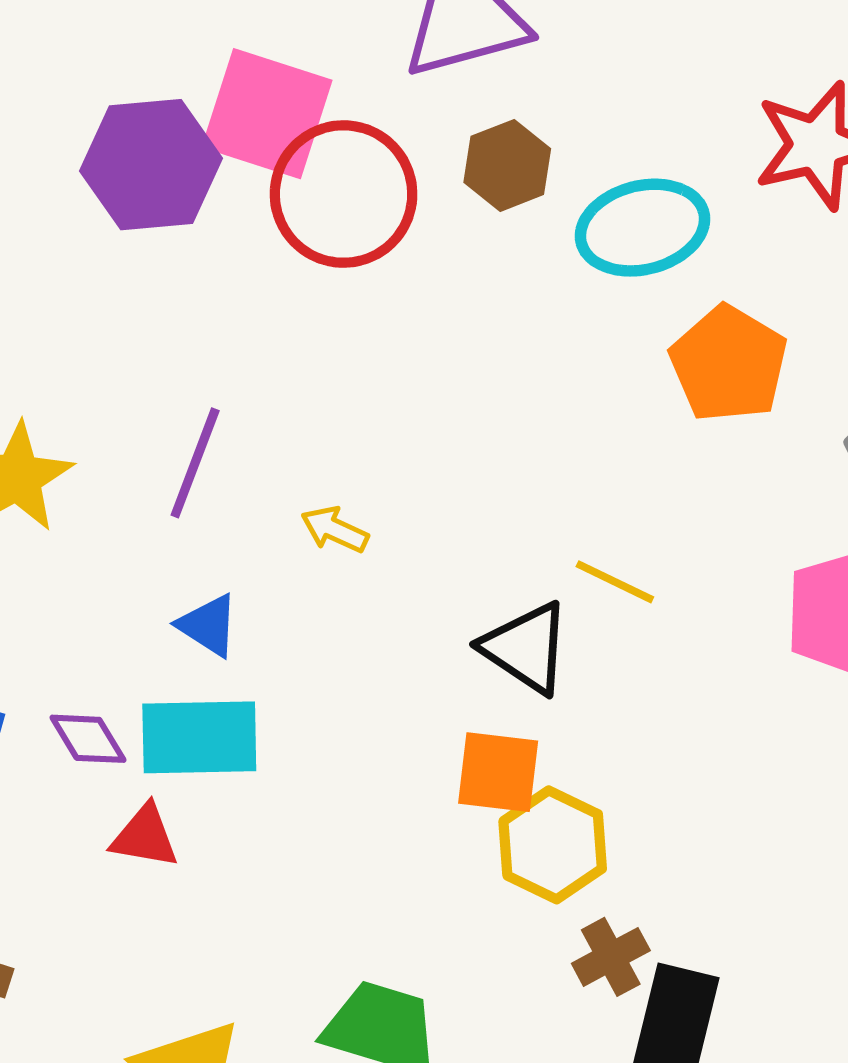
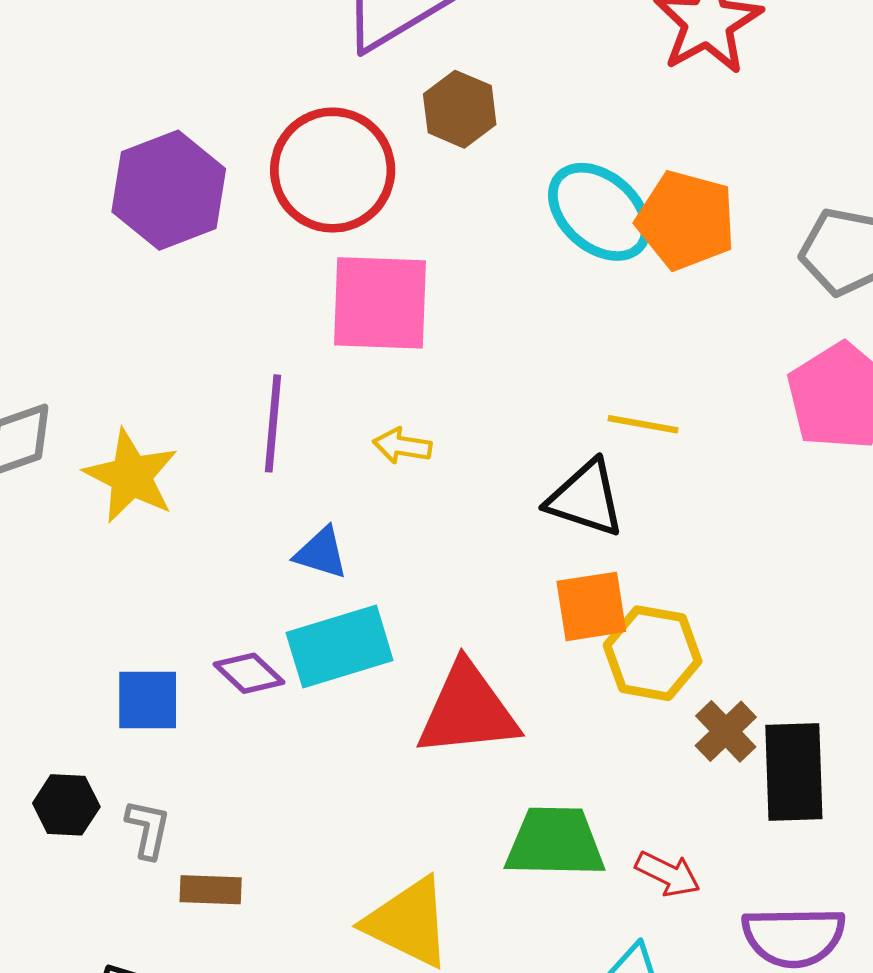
pink square: (267, 114) -> (380, 303), moved
cyan ellipse: (642, 228) -> (599, 212), moved, turned 71
red triangle: (145, 836) -> (468, 710), moved, size x1.8

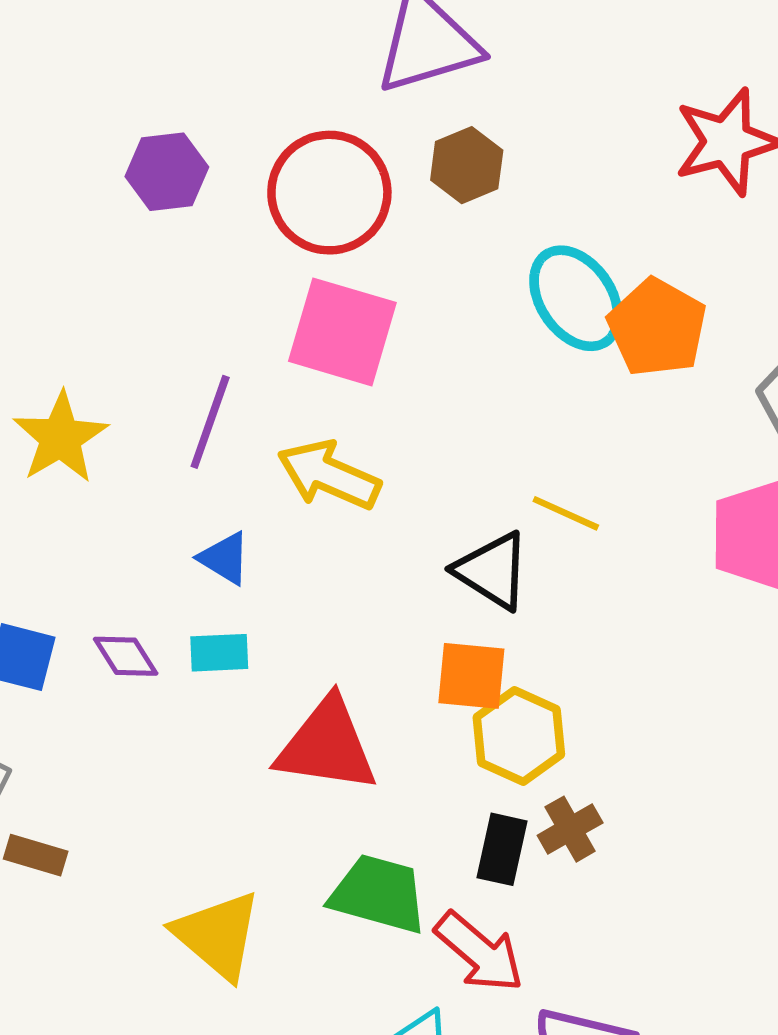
purple hexagon: (169, 190) -> (167, 172), size x0.7
yellow arrow: (402, 446) -> (329, 475), size x1.8
cyan rectangle: (340, 647) -> (219, 653), size x0.6
black rectangle: (794, 772) -> (502, 849), moved, size x0.7
red arrow: (668, 874) -> (479, 952), size x1.5

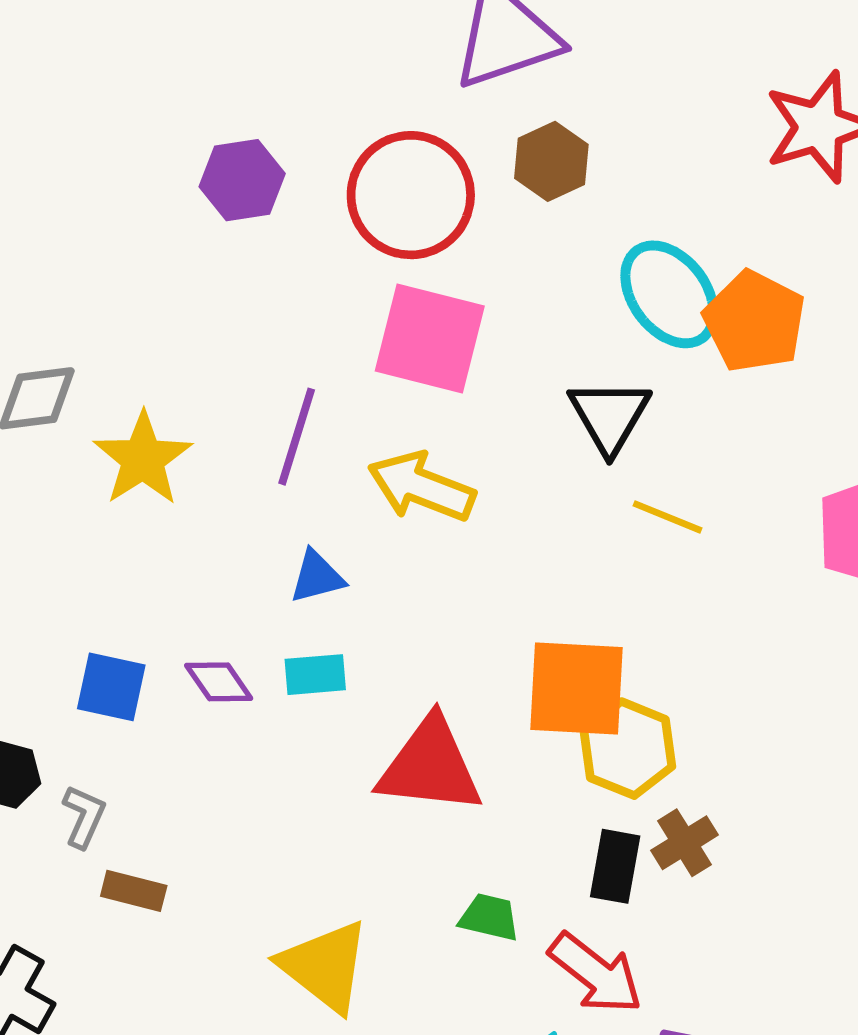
blue triangle: (225, 558) -> (317, 577), turned -44
black triangle: (492, 571) -> (609, 416), moved, turned 30
orange square: (471, 676) -> (577, 688), size x1.4
green trapezoid: (379, 894) -> (489, 917), size x0.6

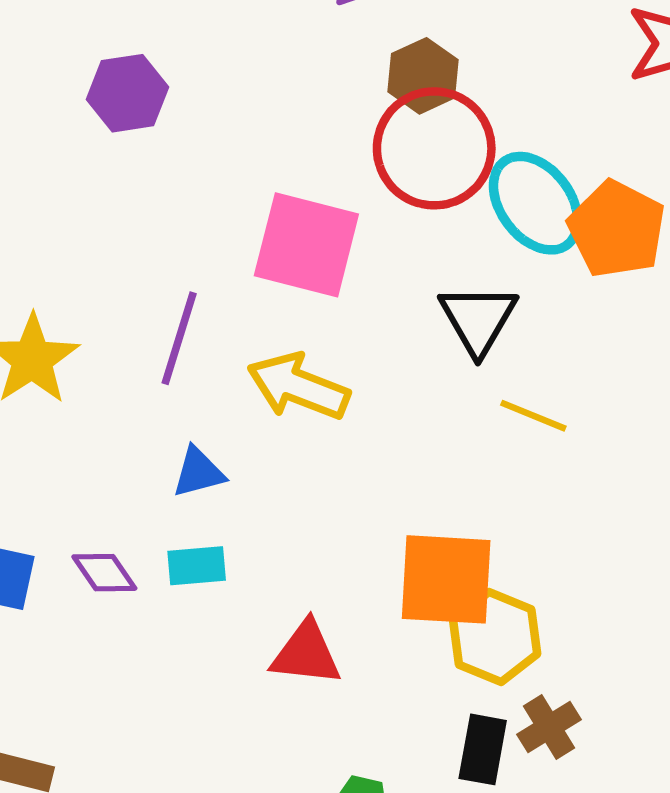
red circle: (411, 195) -> (434, 148), moved
red triangle: (430, 766) -> (306, 653), size x0.7

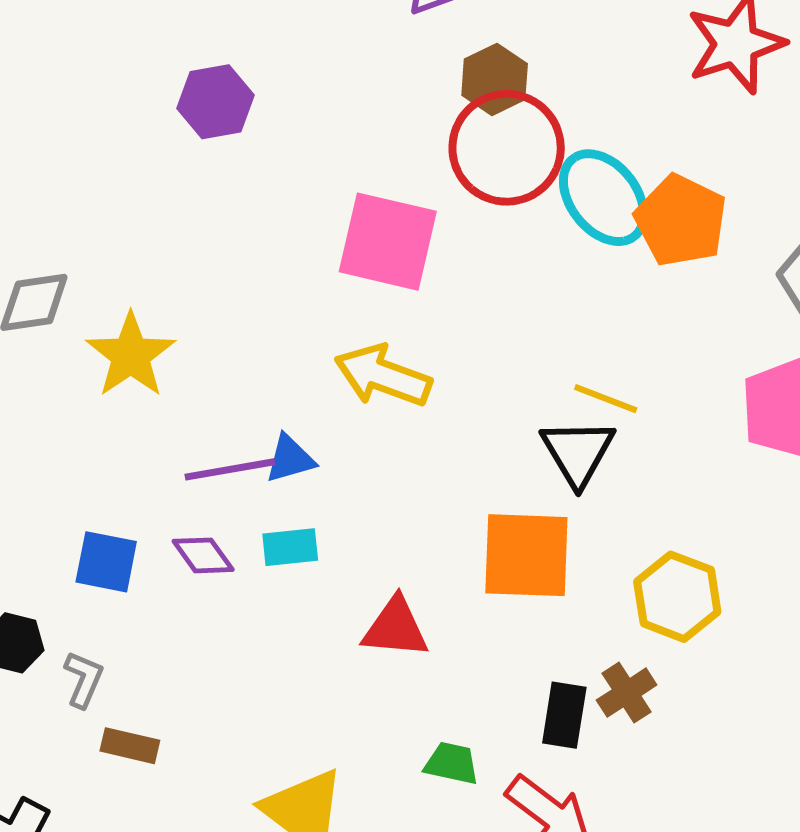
black triangle: (478, 319) -> (578, 452), moved
purple line: (179, 338) -> (230, 469), moved, turned 64
yellow hexagon: (495, 637) -> (677, 597), moved

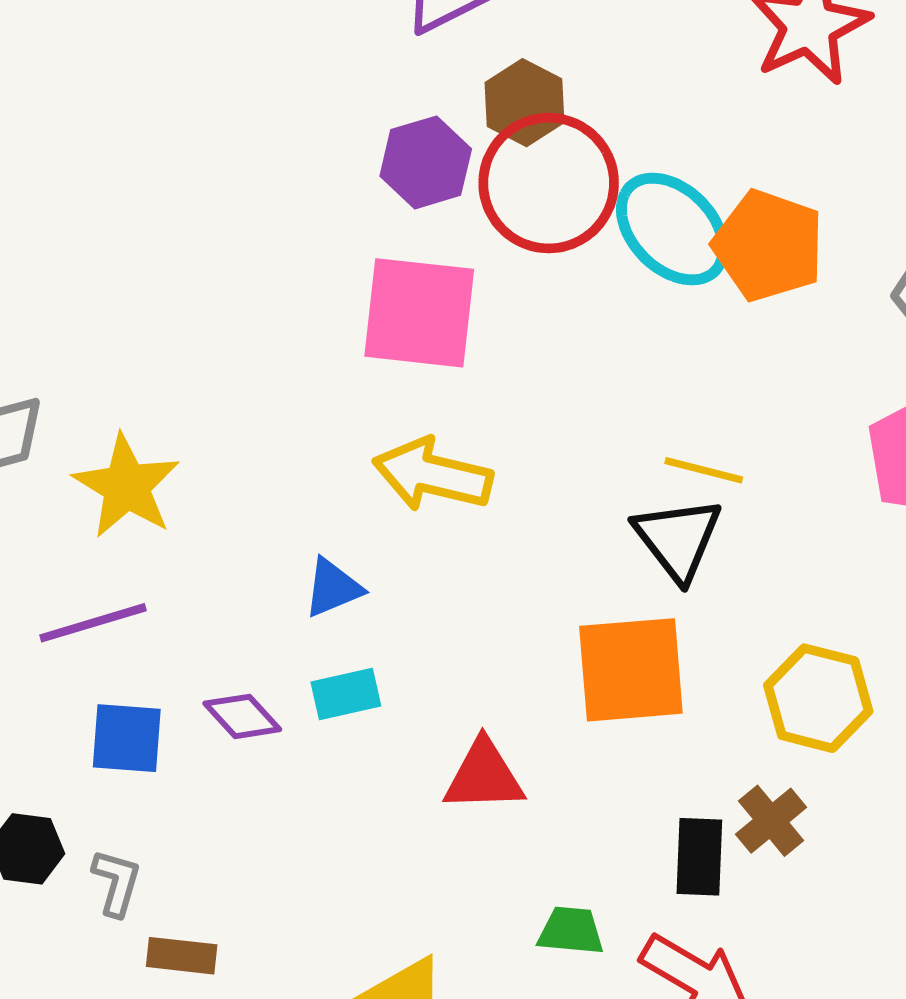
purple hexagon: (215, 102) -> (426, 162), moved
purple line: (230, 469) -> (93, 623), moved

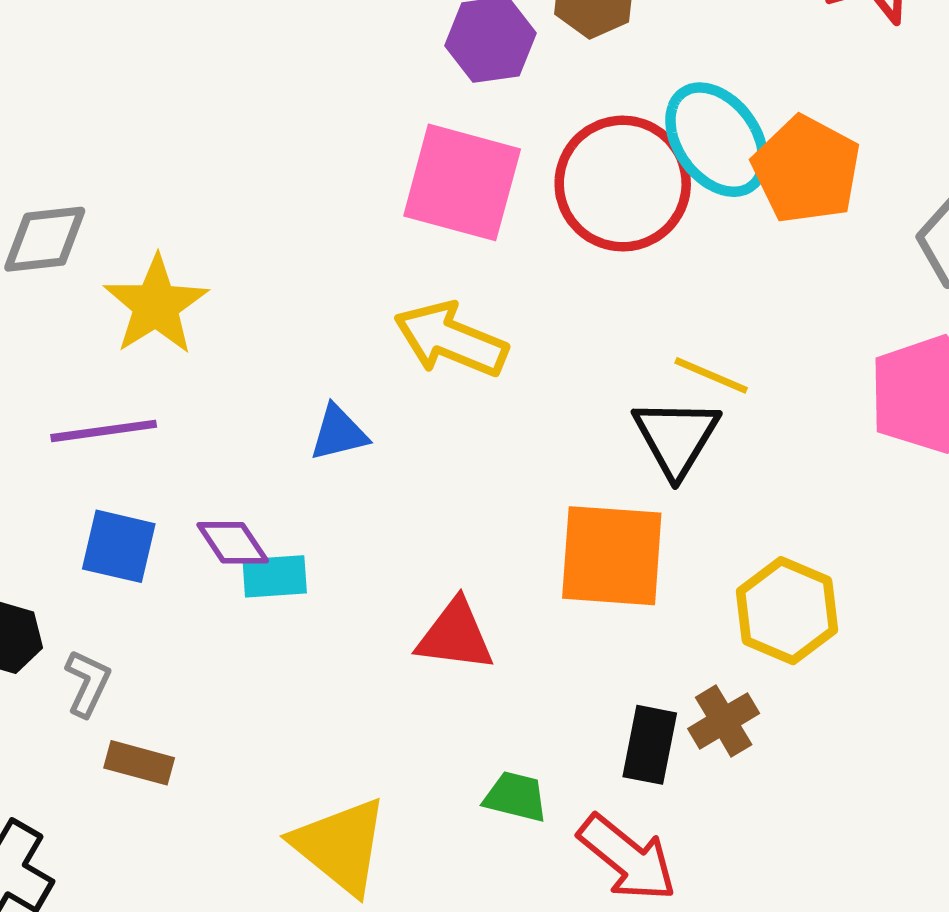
red circle: (549, 183) -> (623, 184), moved
cyan rectangle: (346, 694) -> (275, 576), moved

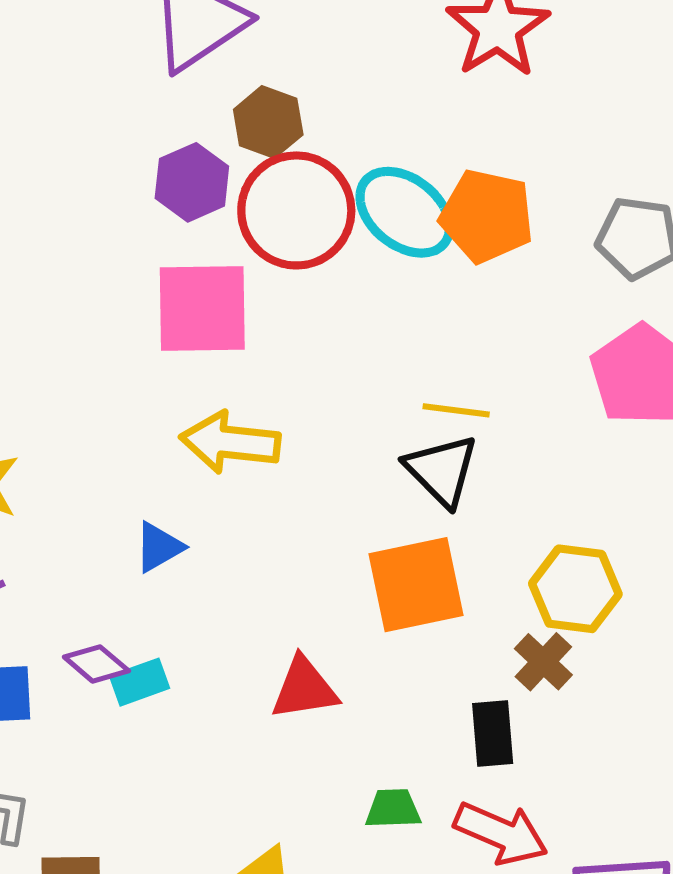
red circle: (623, 184) -> (296, 210), moved
brown cross: (724, 721) -> (543, 662), moved

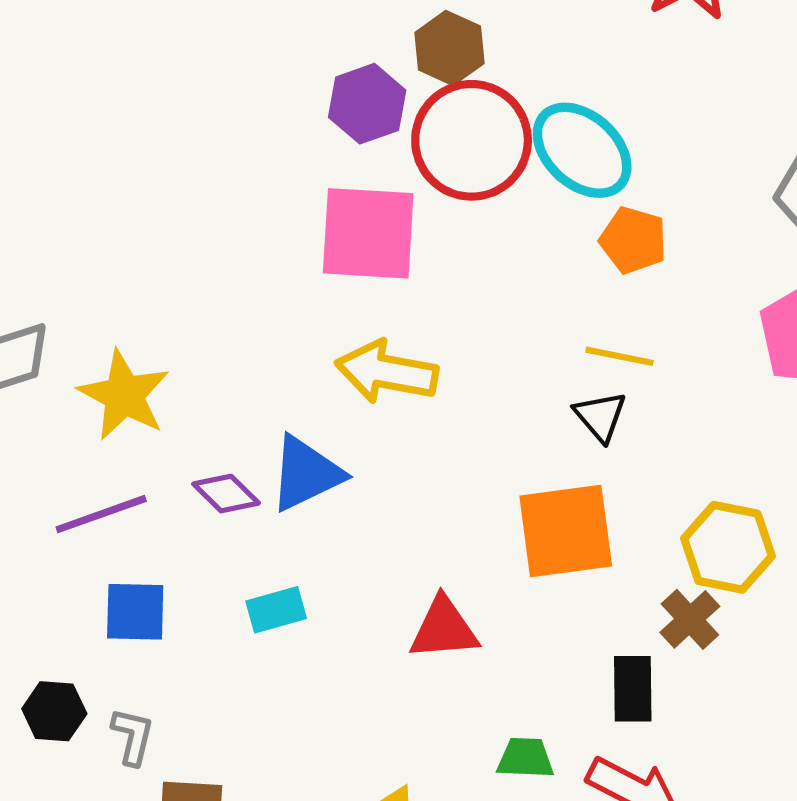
orange pentagon: (487, 216) -> (633, 240), moved, size x0.7
black triangle: (442, 470) -> (600, 416), size x0.7
blue triangle: (159, 547) -> (306, 474), size x1.5
purple diamond: (96, 664) -> (226, 494), moved

